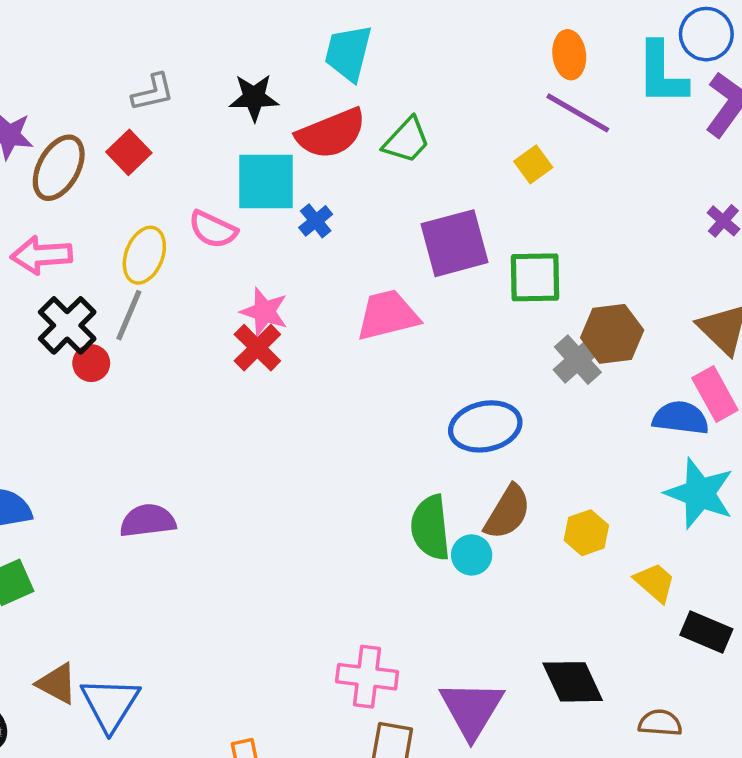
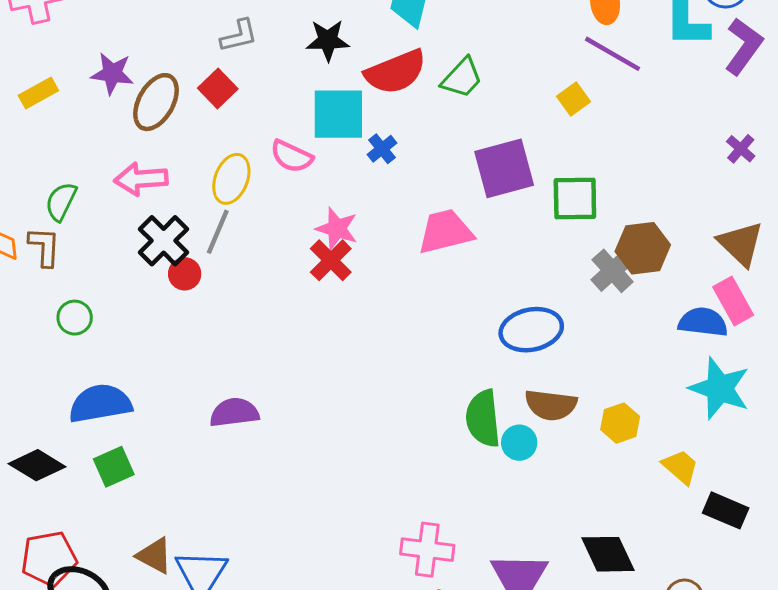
brown semicircle: (508, 512) -> (551, 405), turned 66

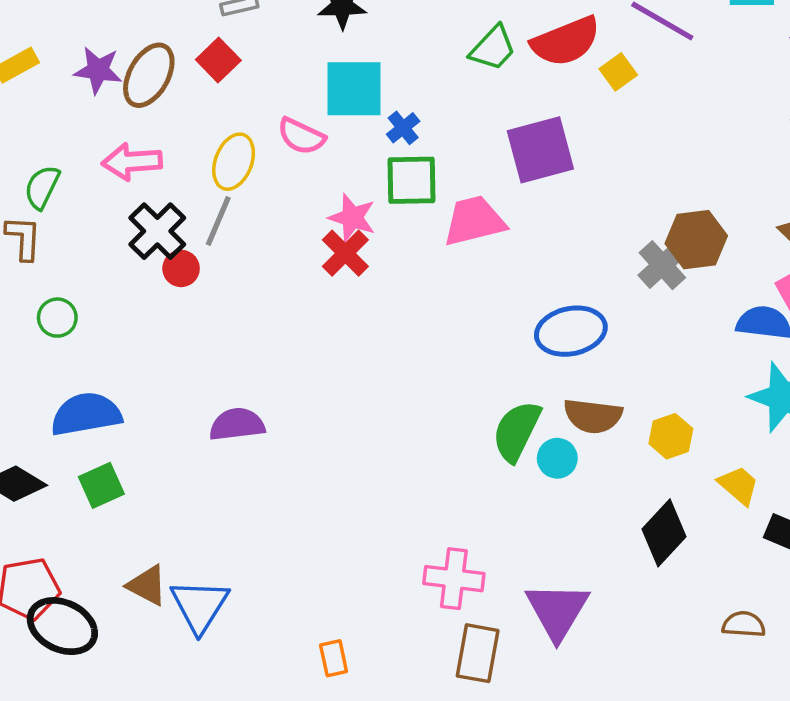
red semicircle: (396, 72) -> (566, 41), moved
purple star: (112, 73) -> (98, 70), moved
green square: (575, 199) -> (412, 180), moved
green semicircle: (483, 419) -> (517, 431), turned 32
black diamond: (608, 554) -> (664, 533), moved, turned 68

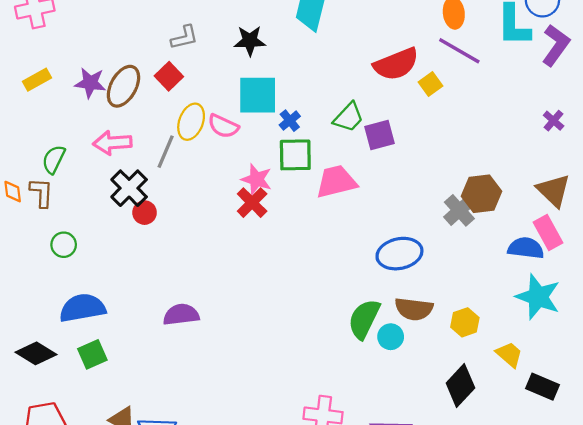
green trapezoid: (493, 48) -> (348, 117), moved
purple square: (540, 150) -> (380, 135), size x0.7
yellow ellipse: (234, 162) -> (191, 122), moved
gray line: (218, 221) -> (166, 152), moved

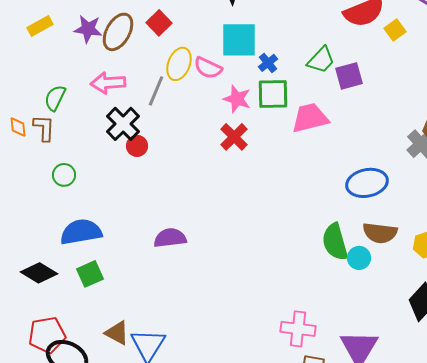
pink star: (256, 179) -> (237, 99), moved
green semicircle: (364, 319) -> (335, 242), turned -42

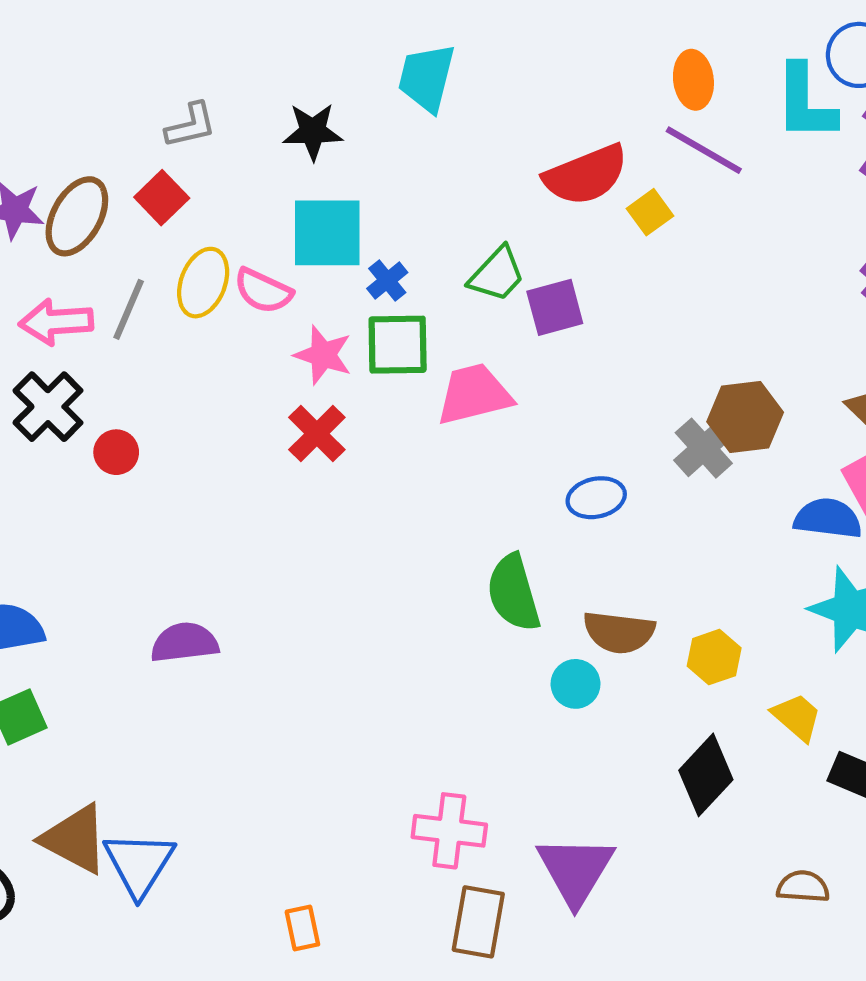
gray line: (156, 91) -> (129, 309), moved
black cross: (123, 124) -> (48, 407), moved
blue ellipse: (367, 183) -> (596, 498), moved, size x0.7
green semicircle: (335, 242) -> (513, 593), moved
brown triangle: (117, 333) -> (75, 839), size x1.4

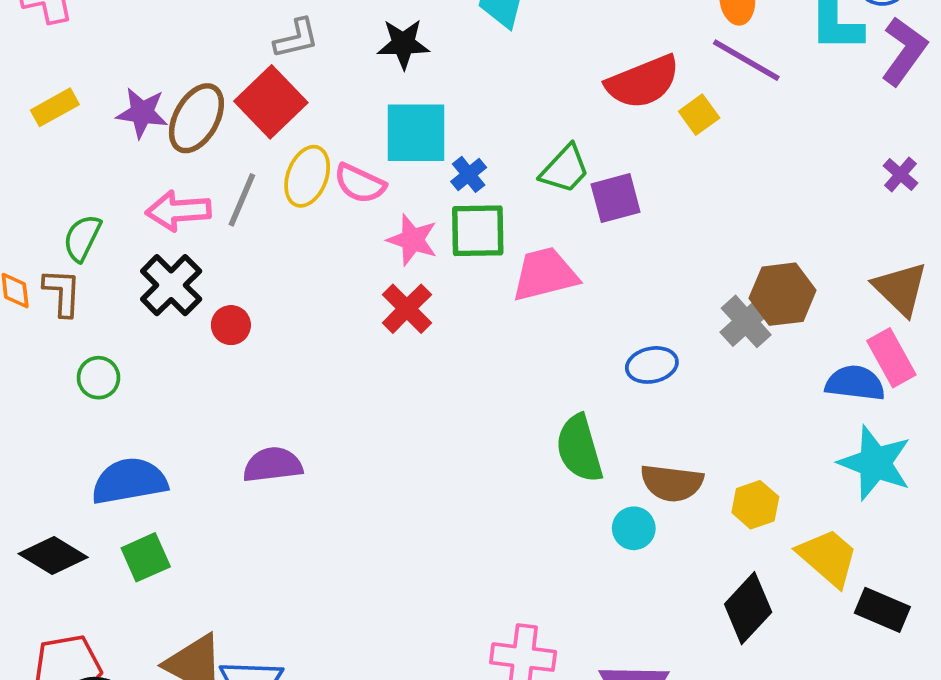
red square: (162, 198) -> (271, 102), size x1.5
purple semicircle: (184, 643) -> (273, 465), moved
yellow trapezoid: (797, 717) -> (828, 557), size x1.4

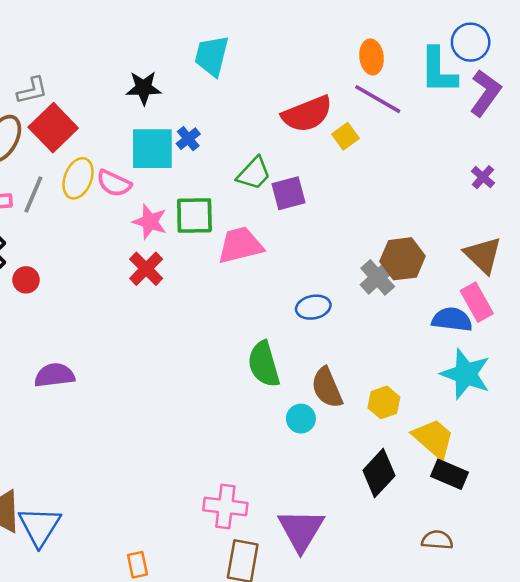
gray L-shape: (296, 38) -> (32, 90), moved
blue cross: (469, 174) -> (188, 139), moved
brown semicircle: (672, 483) -> (327, 388), turned 60
black rectangle: (882, 610) -> (450, 474), moved

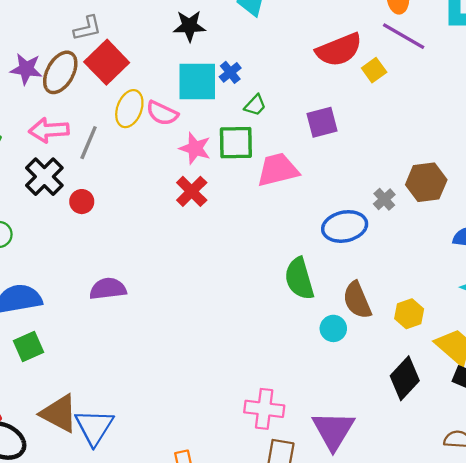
green trapezoid: (254, 173) -> (255, 105), moved, size x0.7
gray line: (33, 194) -> (89, 143), moved
gray cross: (378, 277) -> (384, 199), moved, size x0.7
blue ellipse: (313, 307) -> (345, 226), size x1.4

